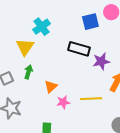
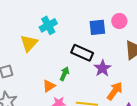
purple star: (101, 61) -> (102, 68), turned -30
green arrow: (28, 72) -> (64, 74), moved

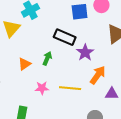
orange triangle: (49, 86) -> (24, 64), moved

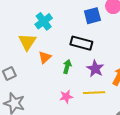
purple star: (85, 53) -> (95, 69), moved
orange triangle: (24, 64) -> (45, 57), moved

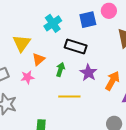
cyan cross: (44, 21) -> (53, 23), moved
yellow line: (94, 93) -> (69, 97), moved
pink star: (66, 97) -> (27, 77), moved

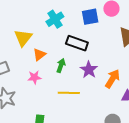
pink star: (27, 77) -> (34, 77), moved

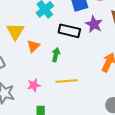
purple star: (89, 70) -> (94, 24), moved
pink star: (34, 77) -> (34, 85), moved

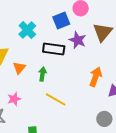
yellow line: (67, 81) -> (56, 99), turned 40
pink star: (34, 85) -> (14, 99), moved

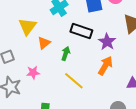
purple star: (78, 40) -> (107, 42), moved
orange arrow: (96, 77) -> (105, 66), moved

